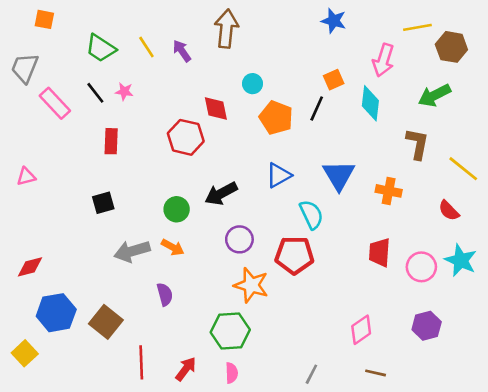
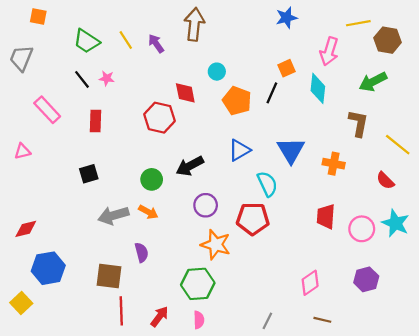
blue star: (334, 21) -> (286, 18), turned -30
pink rectangle: (55, 103) -> (47, 110), moved
brown square: (106, 322) -> (109, 276), moved, turned -32

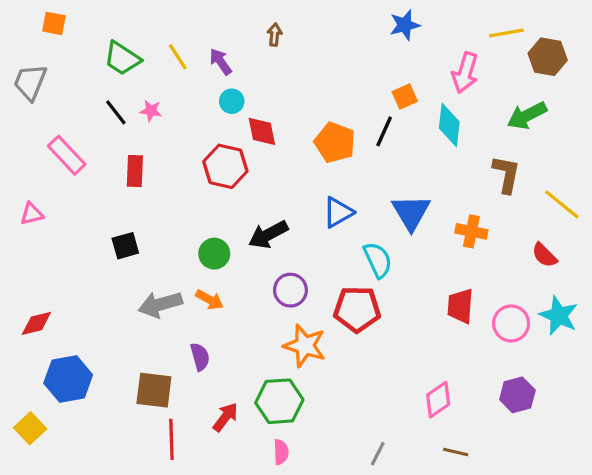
brown arrow: (194, 24) -> (275, 35), size x0.5
cyan circle: (217, 72) -> (232, 101), moved
red arrow: (160, 316) -> (225, 417), moved

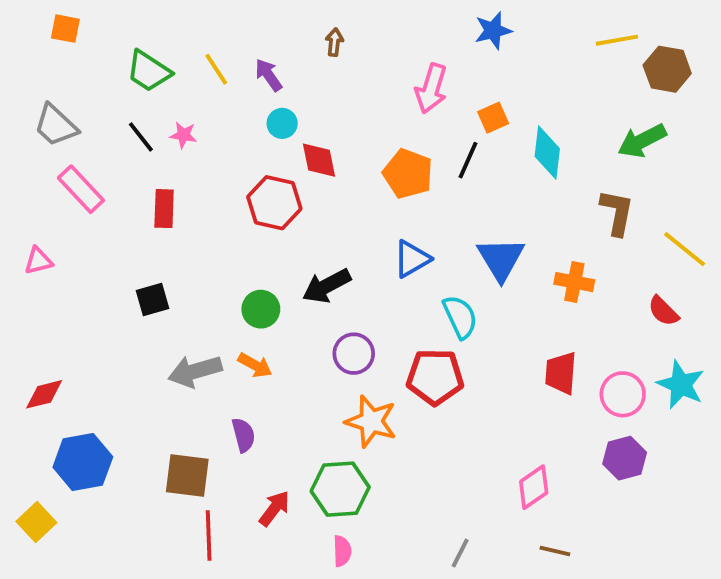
pink arrow: (465, 73) -> (431, 89), moved
gray trapezoid: (30, 82) -> (56, 125), moved, turned -69
purple hexagon: (517, 395) -> (625, 458), moved

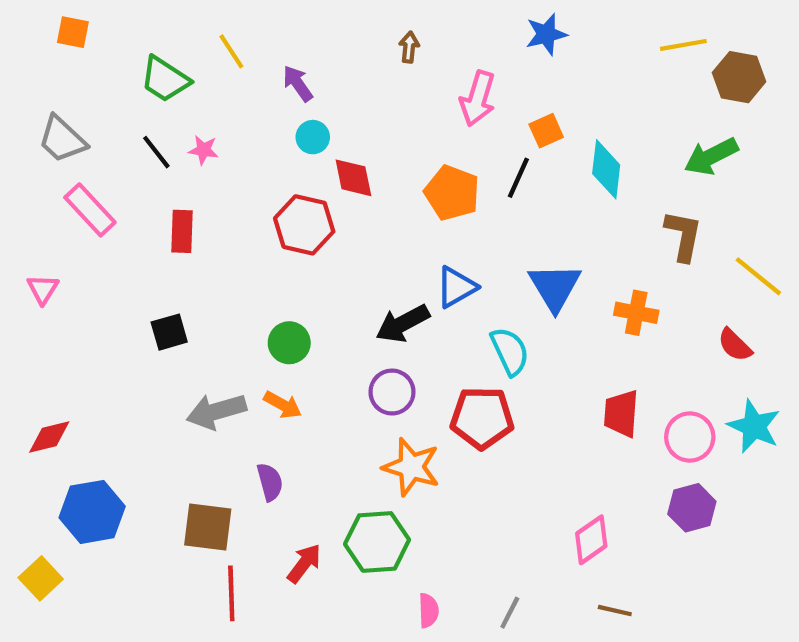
brown arrow: (334, 42) -> (409, 47), moved
yellow line: (216, 69) -> (231, 51), moved
pink triangle: (38, 261) -> (43, 289), turned -44
black arrow: (327, 286) -> (403, 323), moved
pink semicircle: (342, 551) -> (428, 611), moved

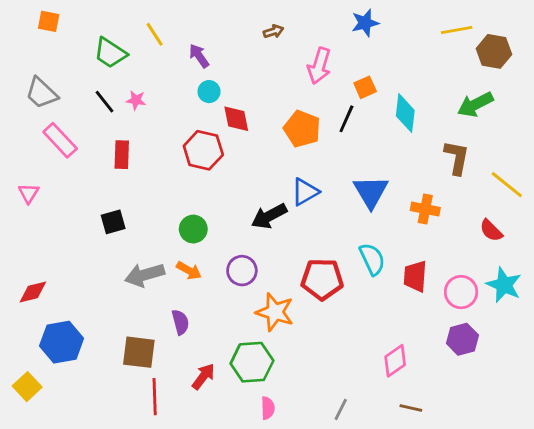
brown arrow: (409, 47) -> (273, 31), turned 66
cyan semicircle: (510, 351) -> (372, 259), moved
purple circle: (392, 392) -> (242, 271), moved
pink semicircle: (428, 611) -> (268, 408), moved

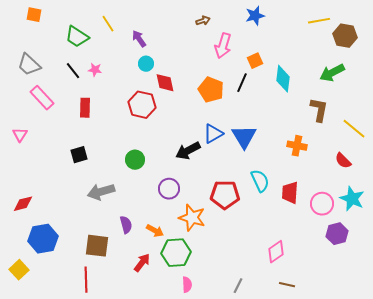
brown arrow: (273, 31) -> (203, 21), moved
blue triangle: (371, 192) -> (244, 137), moved
orange arrow: (189, 271) -> (155, 231), moved
purple hexagon: (462, 339) -> (337, 234), moved
red line: (155, 397) -> (86, 280), moved

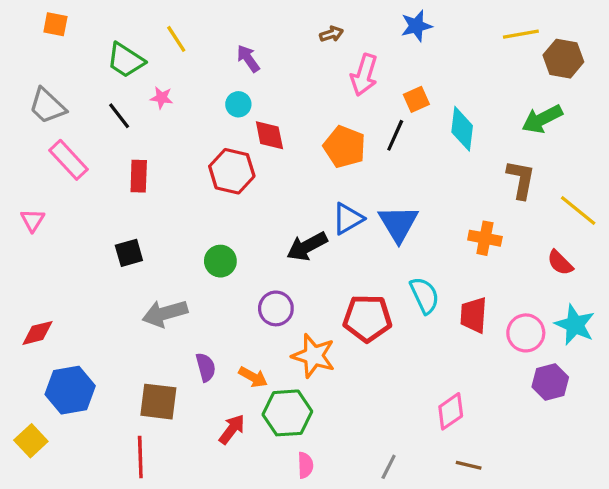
purple arrow: (139, 39) -> (248, 59), moved
pink star: (95, 70) -> (162, 98), moved

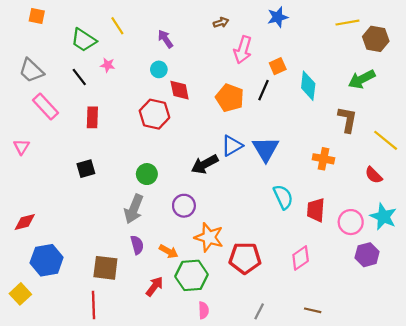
gray arrow: (165, 313) -> (134, 209), moved, turned -52
red pentagon: (367, 318) -> (245, 258), moved
pink diamond: (451, 411) -> (301, 258), moved

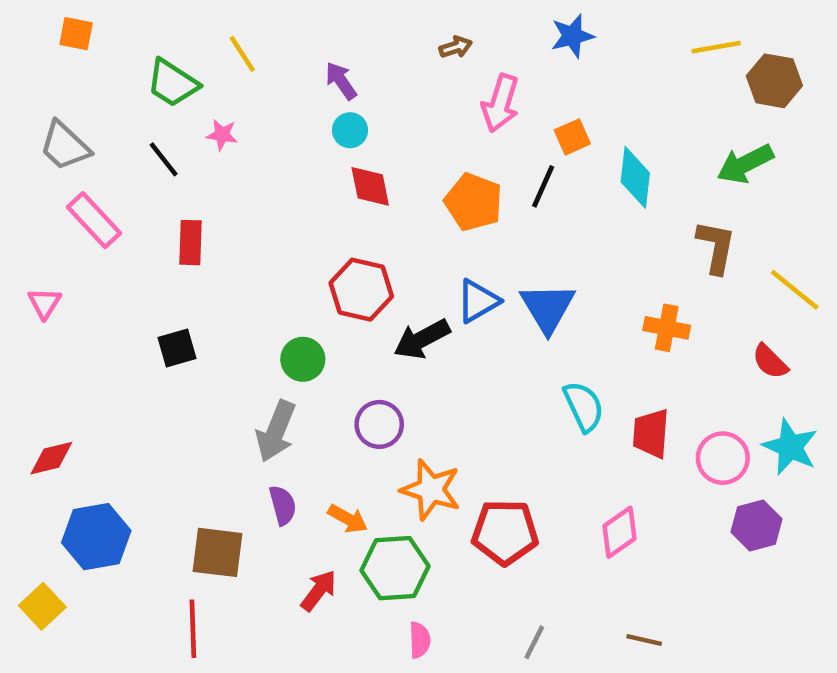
cyan circle: (159, 69) -> (350, 130), moved
red hexagon: (154, 114) -> (361, 290), moved

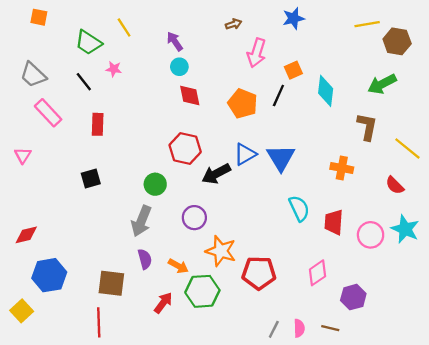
purple hexagon: (756, 525) -> (353, 297), moved
pink semicircle: (420, 640) -> (299, 328), moved

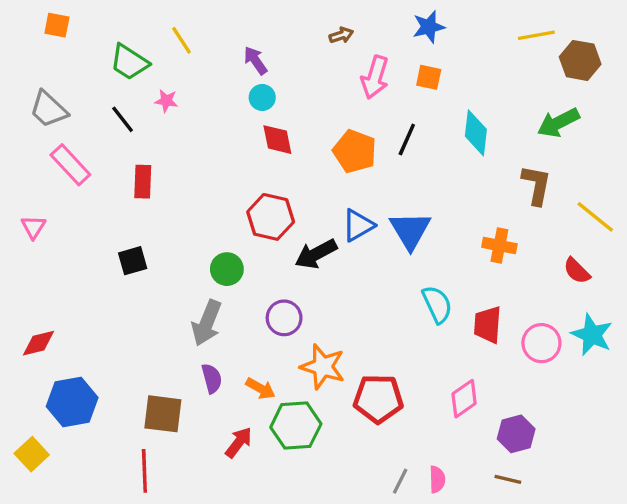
orange square: (293, 70) -> (429, 77), moved, turned 36
brown line: (330, 328) -> (508, 479), moved

